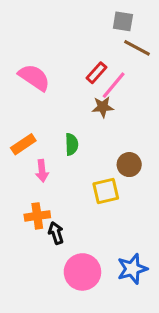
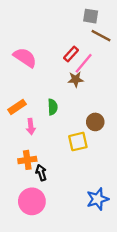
pink circle: (82, 272) -> (32, 201), moved

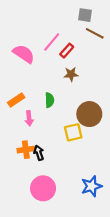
pink line: (84, 63) -> (52, 42), moved
brown circle: (95, 122) -> (89, 114), size x1.5
black arrow: (41, 173) -> (39, 153), moved
pink circle: (32, 201) -> (43, 188), moved

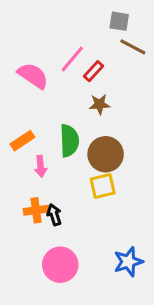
green semicircle: (50, 100) -> (69, 141), size x1.5
brown circle: (89, 114) -> (106, 154), moved

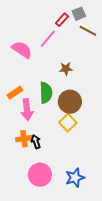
gray square: (119, 21) -> (79, 14), turned -32
red rectangle: (93, 71) -> (62, 20), moved
pink arrow: (41, 166) -> (27, 110), size x1.5
yellow square: (103, 186) -> (68, 123), turned -30
blue star: (128, 262) -> (75, 178), moved

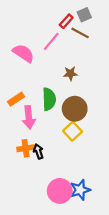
brown line: (88, 31) -> (80, 33), moved
pink circle: (40, 175) -> (60, 191), moved

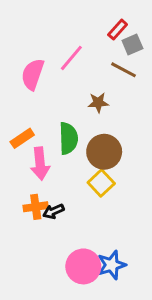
gray square: (84, 15) -> (132, 44), moved
red rectangle: (66, 21) -> (118, 30), moved
brown line: (80, 33) -> (124, 70), moved
pink semicircle: (23, 53) -> (33, 74), turned -105
black arrow: (38, 151) -> (54, 211), turned -96

